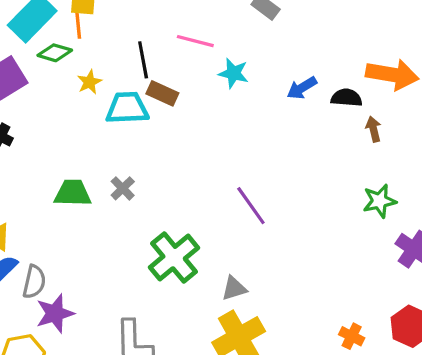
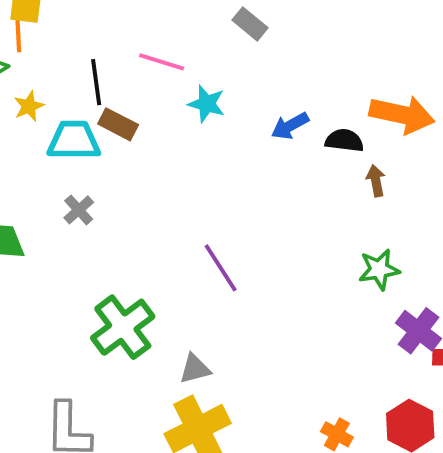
gray cross: (123, 188) -> (79, 210), moved

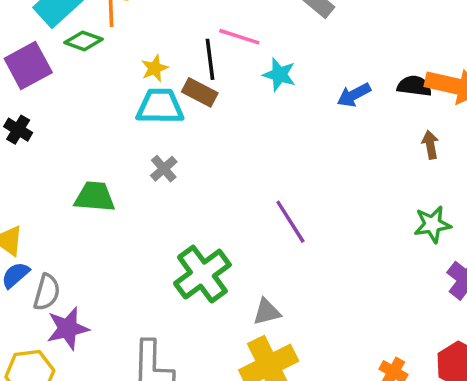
black line: (96, 82) -> (210, 59), moved
yellow star: (29, 106) -> (155, 68), moved
black semicircle: (344, 140) -> (414, 86), moved

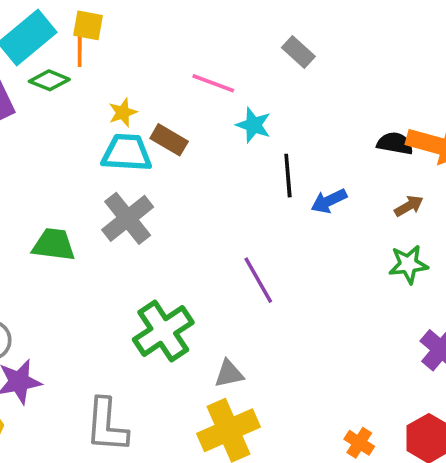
black line: (210, 59) -> (288, 176), moved
blue arrow: (354, 95) -> (329, 201), moved
brown arrow: (430, 145) -> (409, 206), turned 68
gray cross: (164, 169) -> (128, 218), size x1.8
green star: (432, 224) -> (408, 264), moved

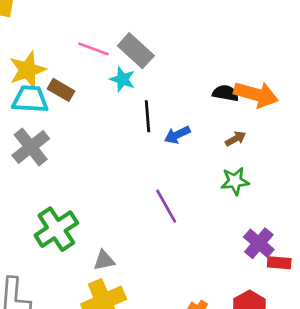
gray rectangle: (298, 52) -> (136, 51), moved, size x1.5
yellow star: (123, 112) -> (27, 70), size x1.8
purple line: (258, 280) -> (166, 206), moved

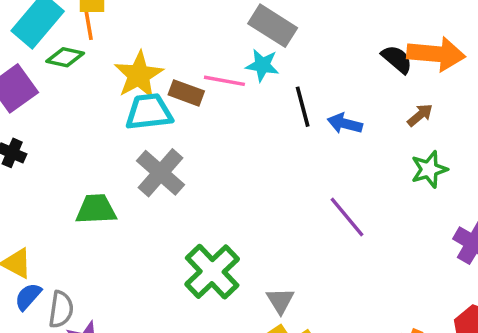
pink line: (93, 49) -> (224, 81), moved
black semicircle: (226, 93) -> (397, 59), turned 40
blue arrow: (177, 135) -> (345, 124), turned 50
gray triangle: (104, 260) -> (280, 301), turned -40

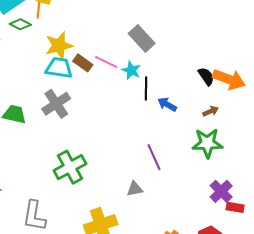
cyan star: (262, 65) -> (131, 70), moved
green star: (429, 169) -> (207, 143), size x1.4
gray triangle: (280, 301) -> (135, 189), moved, turned 36

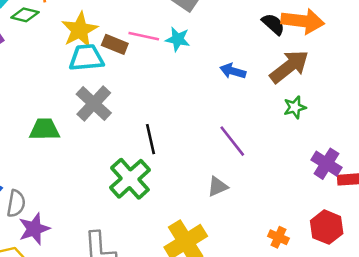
black line: (146, 88) -> (150, 139), moved
brown arrow: (211, 111) -> (289, 67), size x2.0
green star: (207, 143) -> (295, 107), size x0.6

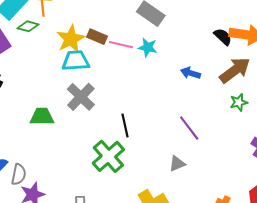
brown rectangle: (115, 44) -> (97, 37), moved

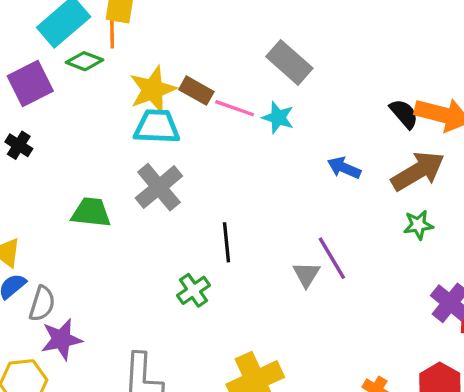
green cross: (108, 156) -> (193, 290), size x0.6
gray triangle: (177, 164) -> (306, 274), moved, turned -42

